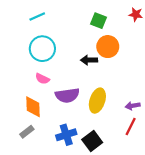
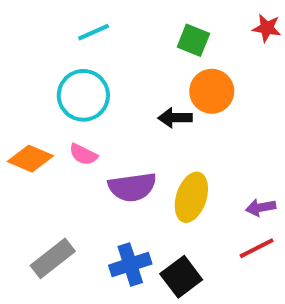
cyan line: (37, 16) -> (94, 32), moved
orange diamond: (33, 107) -> (30, 159), moved, turned -65
red line: (131, 126) -> (257, 248), turned 36
gray rectangle: (27, 132) -> (53, 258), size x1.5

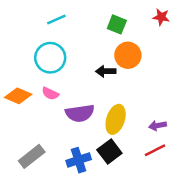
black square: (181, 277) -> (109, 151), moved

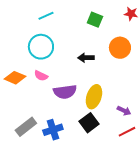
orange circle: (128, 55) -> (120, 48), moved
purple arrow: (157, 126) -> (124, 111), moved, turned -144
red line: (155, 150) -> (127, 132), moved
blue cross: (79, 160) -> (53, 130), moved

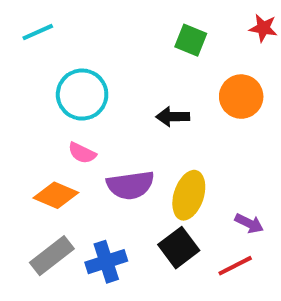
cyan line: (46, 16) -> (38, 32), moved
orange diamond: (15, 78) -> (56, 195), moved
red line: (127, 132) -> (235, 266), moved

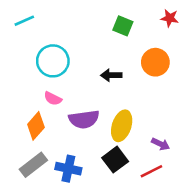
orange diamond: (56, 195) -> (36, 126), turned -72
blue cross: (106, 262) -> (68, 169), turned 30

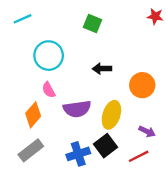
green square: (123, 26) -> (92, 24), moved
orange circle: (155, 62) -> (142, 85), moved
pink semicircle: (53, 99) -> (49, 90), turned 35
blue cross: (68, 169) -> (78, 154), moved, turned -30

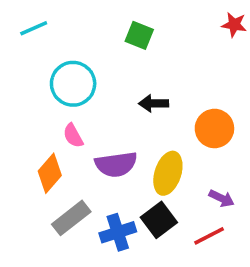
gray rectangle: (31, 150) -> (71, 218), moved

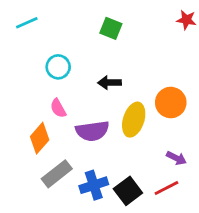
cyan circle: (73, 84) -> (58, 67), size x0.7
black arrow: (154, 103) -> (109, 83), moved
yellow ellipse: (168, 173) -> (134, 120), moved
black square: (159, 220) -> (128, 191), moved

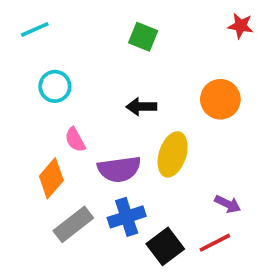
cyan circle: (58, 67) -> (55, 86), moved
orange circle: (171, 103) -> (220, 99), moved
blue cross: (94, 185) -> (127, 217), moved

